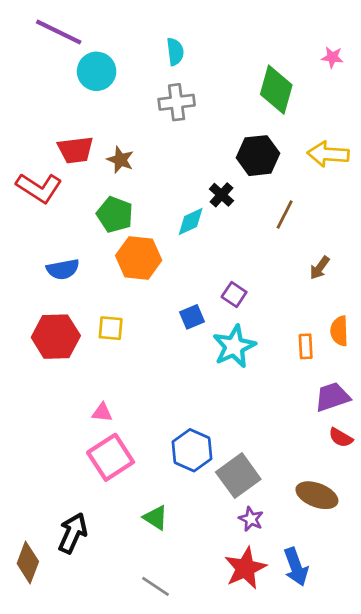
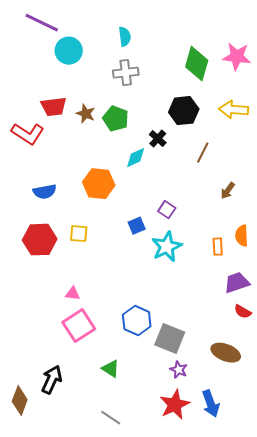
pink star: (332, 57) -> (237, 57), moved, size x1.8
green pentagon: (115, 214) -> (116, 119), moved
gray square: (238, 476) -> (170, 339), turned -32

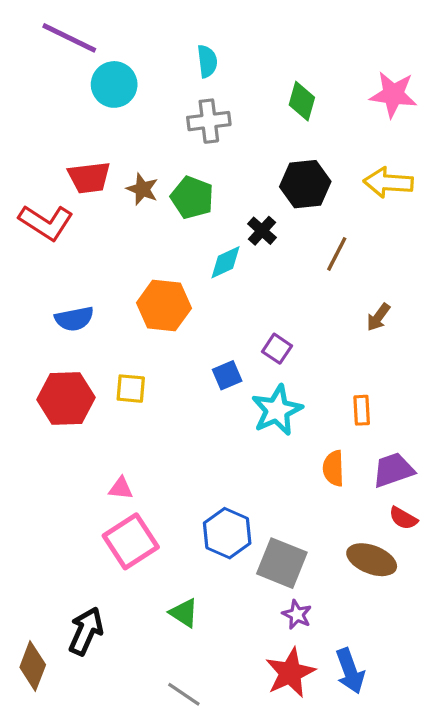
green diamond: (197, 64) -> (302, 101), moved, size x0.7
orange semicircle: (242, 236) -> (333, 468), moved
brown ellipse: (226, 353) -> (372, 560), moved

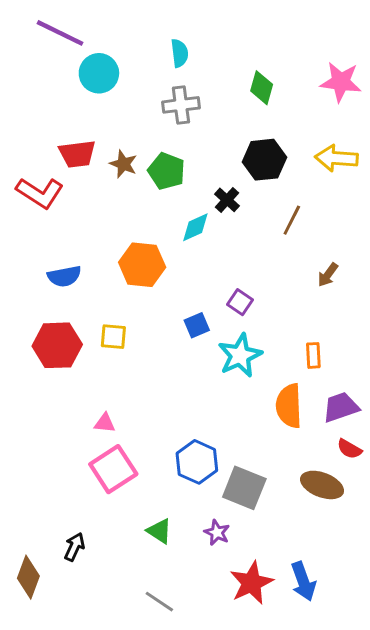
orange semicircle: (333, 468) -> (289, 406), size x1.4
purple star: (297, 615) -> (217, 532), moved
black arrow: (86, 631) -> (74, 547), size x0.7

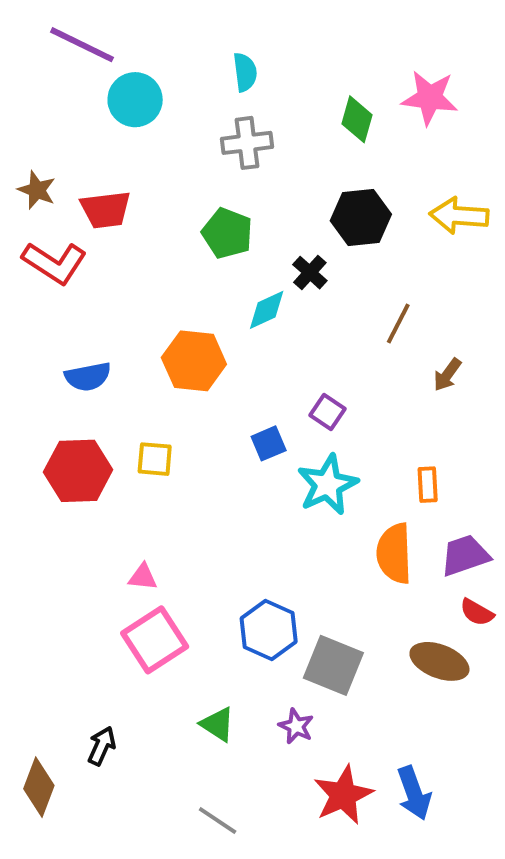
pink star: (341, 82) -> (430, 98), moved
brown star: (123, 164) -> (37, 190), moved
brown line: (292, 220) -> (398, 324), moved

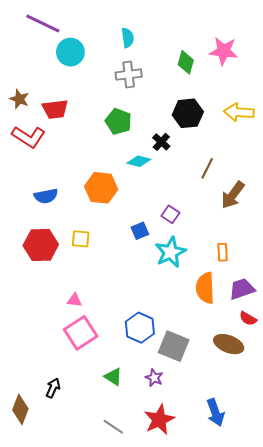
cyan diamond: (267, 310) -> (139, 161), turned 40
brown arrow: (447, 375) -> (233, 195), size x1.6
red star: (343, 795) -> (159, 420), moved

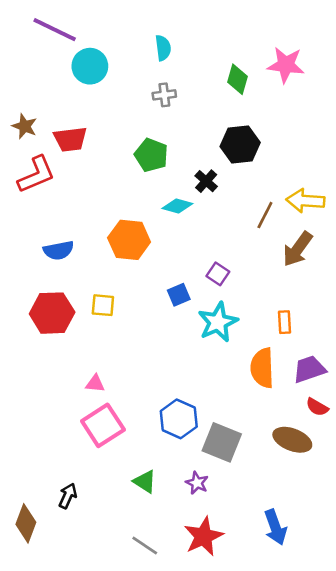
gray cross: (129, 75) -> (164, 95), size x0.7
yellow arrow: (239, 112) -> (305, 201), moved
red L-shape: (29, 137) -> (36, 175), turned -56

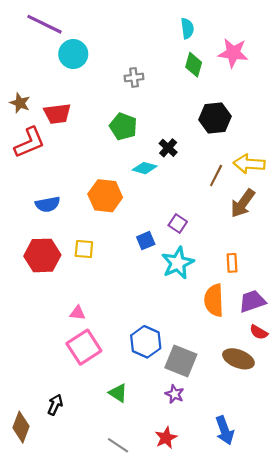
cyan semicircle: (163, 48) -> (187, 28), moved
black hexagon: (240, 145) -> (215, 118), moved
purple star: (197, 483) -> (175, 394), moved
red star: (204, 536) -> (166, 438), size x0.7

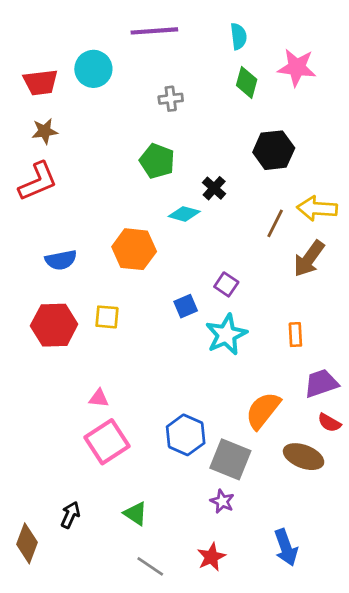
purple line: (44, 24) -> (154, 31), moved, turned -30
brown star: (20, 103) -> (45, 131), moved, turned -30
red trapezoid: (57, 114) -> (41, 82), moved
orange semicircle: (214, 300) -> (263, 410), moved, turned 40
green triangle: (118, 393) -> (135, 514), moved

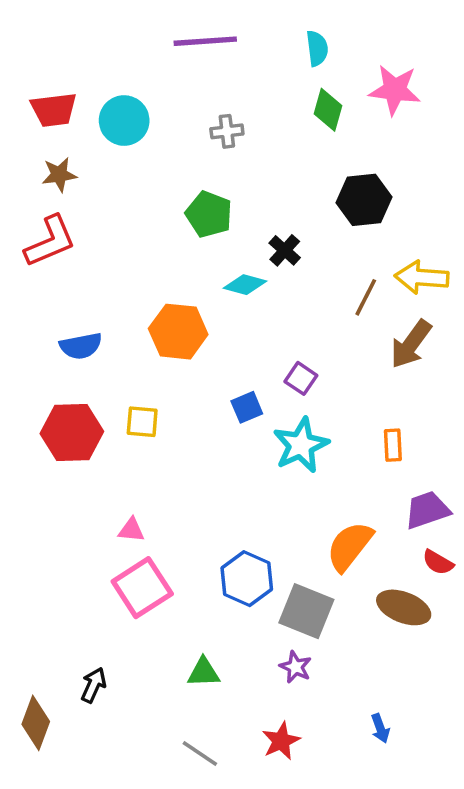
cyan circle: (93, 69) -> (124, 121), moved
green triangle: (135, 514) -> (203, 672), moved, turned -35
blue arrow: (286, 547) -> (380, 728), size x0.6

